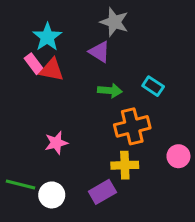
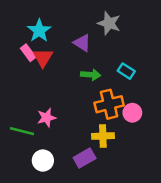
gray star: (114, 22) -> (109, 23), moved
red triangle: (52, 70) -> (43, 58), turned 50
pink circle: (178, 156) -> (132, 113), moved
green line: (20, 185) -> (22, 131), moved

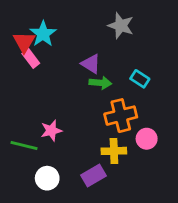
purple triangle: (82, 43) -> (91, 64), moved
red triangle: (43, 58) -> (24, 42), moved
pink circle: (132, 113) -> (147, 139), moved

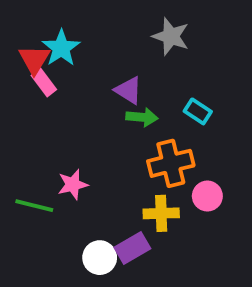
white circle: (47, 178) -> (100, 258), moved

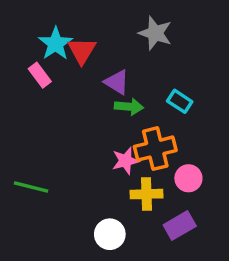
red triangle: (34, 59) -> (82, 51), moved
pink star: (73, 185) -> (126, 161), moved
purple rectangle: (132, 248) -> (180, 225), moved
white circle: (100, 258) -> (110, 234), moved

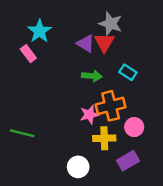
red triangle: (82, 51) -> (104, 42), moved
purple triangle: (117, 82) -> (86, 44), moved

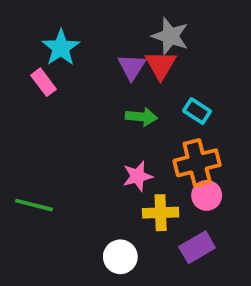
purple triangle: (86, 44) -> (132, 67), turned 30
orange cross: (111, 106) -> (197, 163), moved

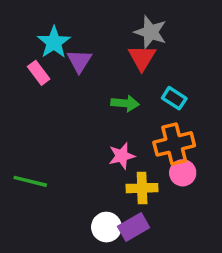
purple triangle: (132, 67) -> (79, 61), moved
purple rectangle: (197, 247) -> (134, 227), moved

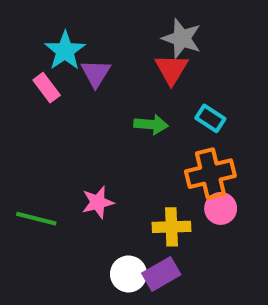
pink star: (122, 156) -> (98, 202), moved

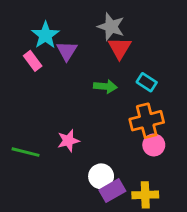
gray star: (182, 38) -> (111, 27), moved
yellow cross: (171, 227) -> (145, 195), moved
white circle: (128, 274) -> (101, 176), moved

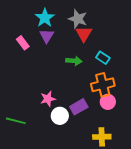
cyan star: (45, 35) -> (45, 18), moved
green line: (25, 152) -> (16, 121), moved
white circle: (101, 176) -> (60, 116), moved
purple rectangle: (112, 191) -> (79, 107), moved

